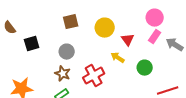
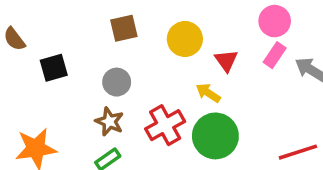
green circle: (145, 68) -> (215, 136), moved, size x1.6

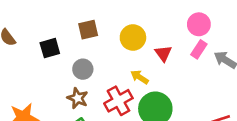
black square: (54, 68) -> (50, 48), moved
yellow arrow: (208, 93) -> (140, 77), moved

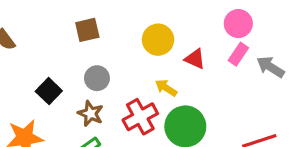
brown square: (88, 30) -> (87, 30), moved
black square: (50, 48) -> (49, 91), moved, turned -30
red triangle: (163, 53) -> (195, 59), turned -30

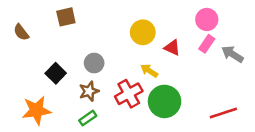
brown square: (87, 30) -> (66, 17), moved
brown star: (91, 114) -> (89, 91), turned 30

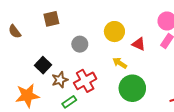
gray circle: (94, 63) -> (80, 44), moved
brown star: (89, 91) -> (60, 80), moved
red cross: (129, 94) -> (85, 81), moved

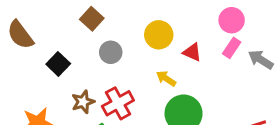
brown square: (51, 19) -> (92, 19), moved, turned -35
brown semicircle: (15, 32) -> (20, 35), size x1.5
black square: (43, 65) -> (58, 64), moved

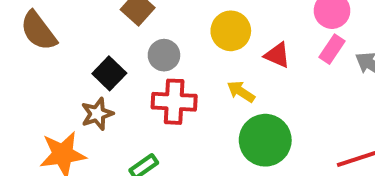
black square: (58, 64) -> (109, 73), moved
brown star: (83, 102) -> (97, 114), moved
red cross: (118, 103) -> (174, 102), moved, turned 32

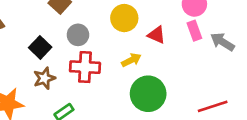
pink rectangle: (332, 49) -> (194, 31), turned -54
yellow arrow: (241, 92) -> (131, 60), turned 120
brown star: (97, 114) -> (44, 78), moved

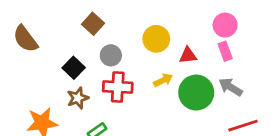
red triangle: (157, 35) -> (188, 55), turned -30
gray arrow: (222, 42) -> (231, 87), moved
green circle: (148, 94) -> (196, 93), moved

